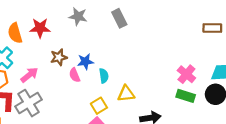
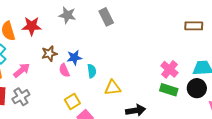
gray cross: (29, 103) -> (21, 97), size x0.7
yellow square: (99, 106) -> (72, 101), moved

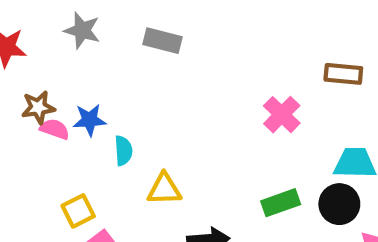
gray rectangle: (106, 17) -> (163, 41), turned -54
pink cross: (169, 69) -> (282, 115), moved
pink semicircle: (64, 70) -> (55, 129), moved, turned 128
green rectangle: (169, 90) -> (281, 203), turned -42

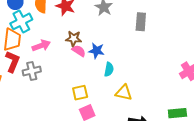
gray rectangle: (163, 41) -> (141, 22), turned 66

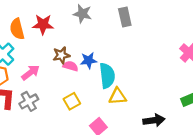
cyan semicircle: (109, 69) -> (107, 76), size x1.6
yellow square: (80, 93) -> (72, 101), moved
yellow triangle: (124, 93) -> (118, 96), moved

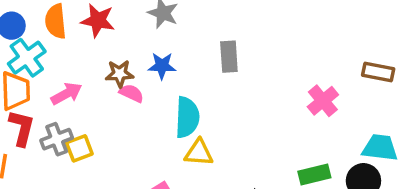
gray rectangle: (125, 17) -> (229, 57), moved
blue star: (89, 60) -> (162, 66), moved
yellow square: (72, 101) -> (79, 148), moved

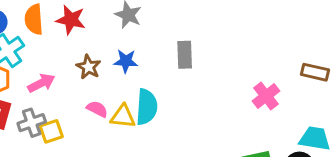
brown star: (120, 74) -> (88, 67), turned 30
pink semicircle: (131, 93) -> (97, 109), moved
yellow triangle: (199, 153) -> (123, 117), moved

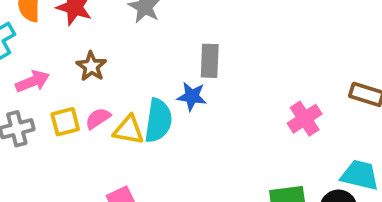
blue star: (126, 61) -> (192, 96), moved
pink semicircle: (97, 109) -> (98, 118), turned -65
yellow square: (51, 131) -> (65, 122), moved

